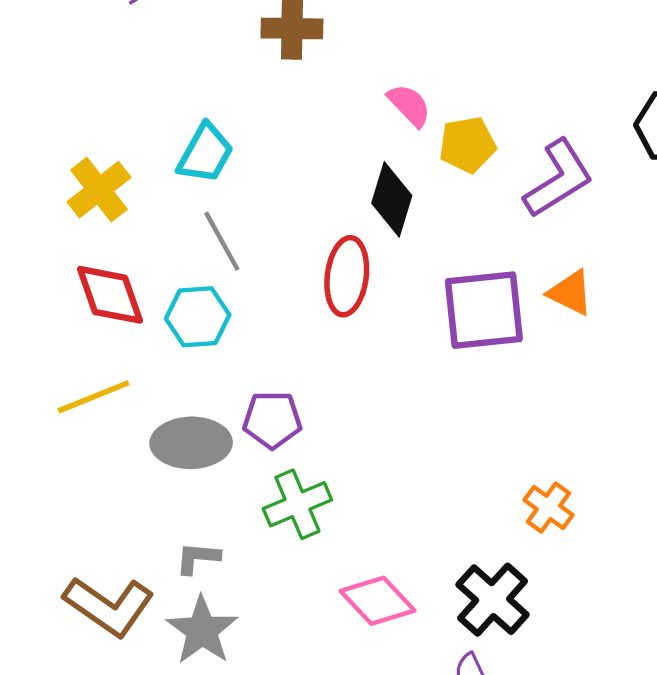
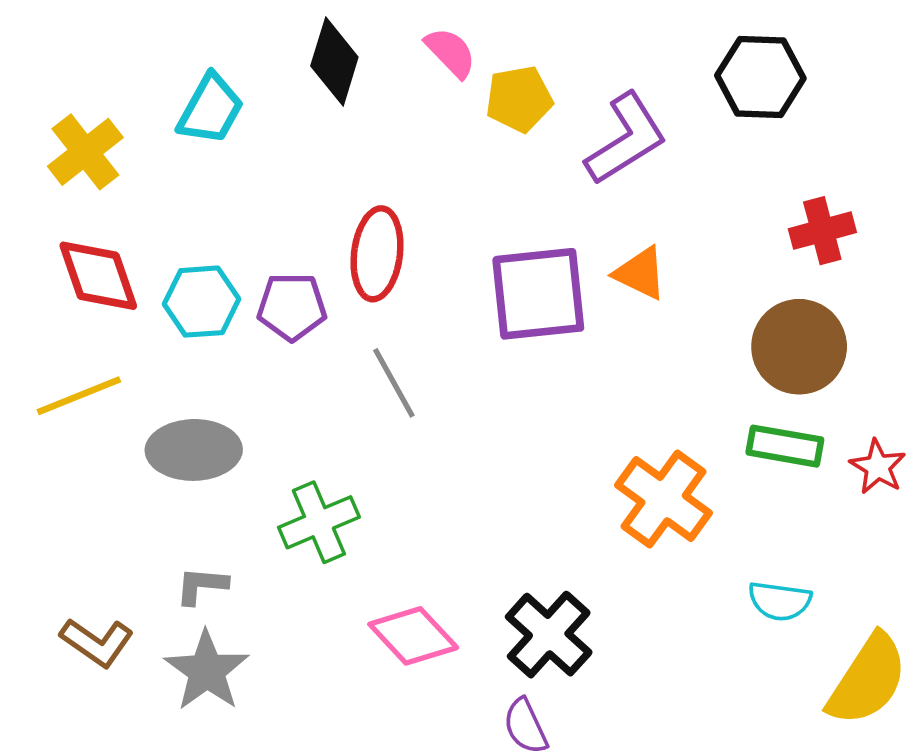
black diamond: (392, 199) -> (334, 61), moved
gray line: (222, 241) -> (394, 383), moved
purple pentagon: (272, 420) -> (292, 307), moved
orange cross: (548, 508) -> (664, 499), moved, size x1.6
brown L-shape: (109, 606) -> (97, 642), size x0.7

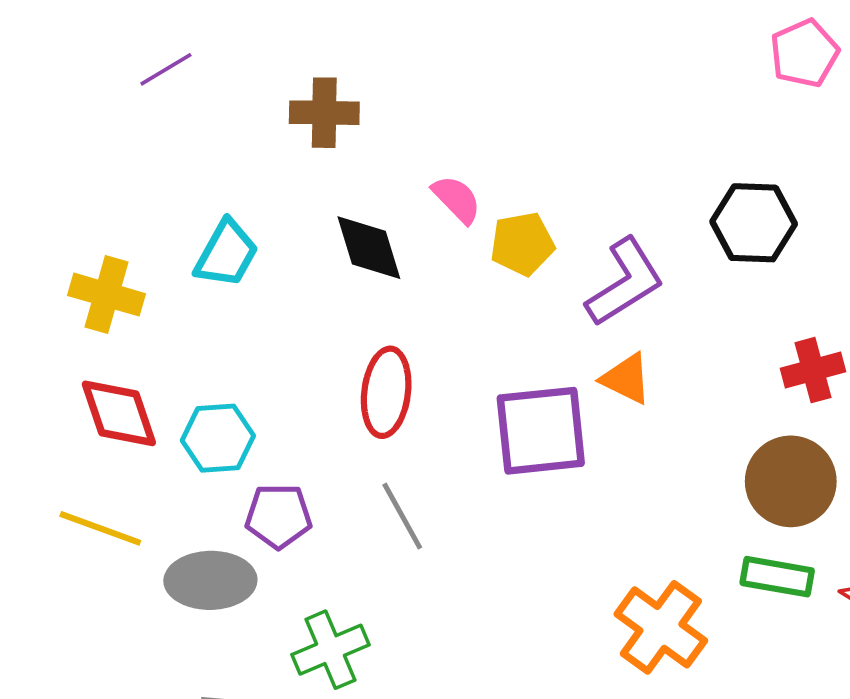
black diamond: (334, 61) -> (369, 248), moved, turned -34
yellow cross: (85, 152) -> (107, 295), turned -36
orange triangle: (640, 273) -> (626, 379), moved
purple pentagon: (292, 307) -> (278, 516), moved
yellow line: (79, 396) -> (100, 528), turned 42

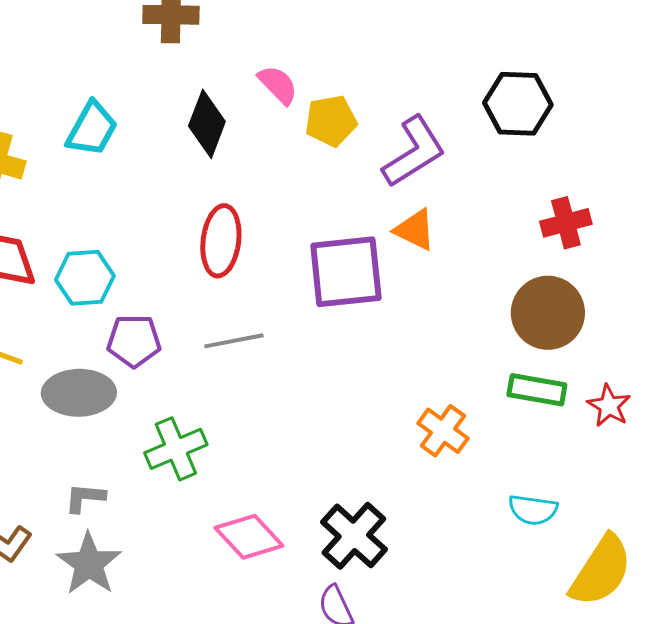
black diamond: (369, 248) -> (207, 124), turned 38
gray line: (402, 516) -> (234, 341), turned -72
orange cross: (661, 627) -> (443, 431), size x0.7

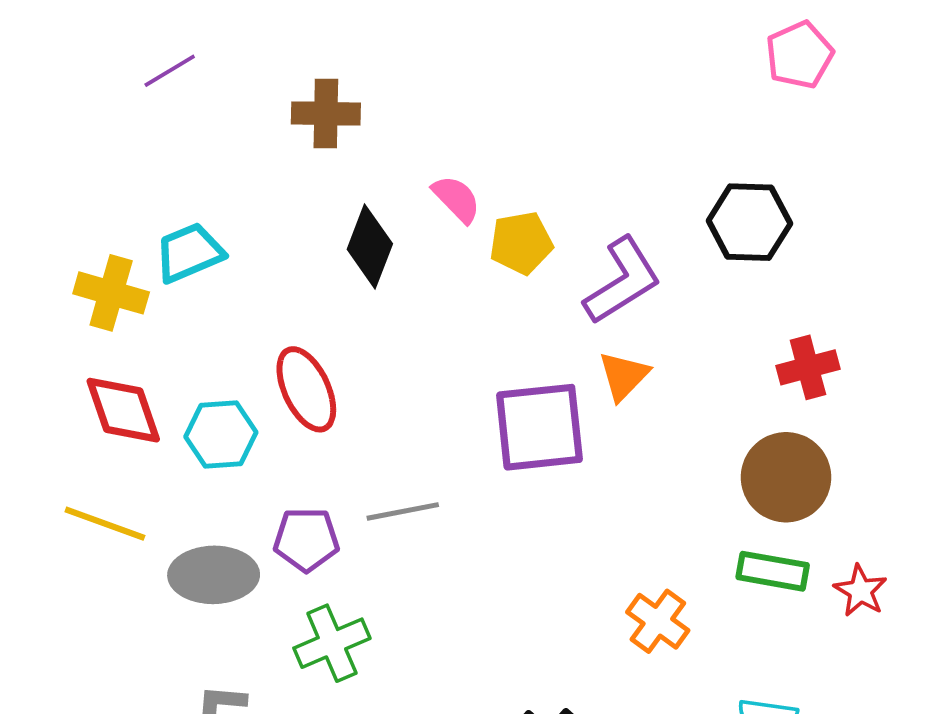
cyan trapezoid: (92, 129) -> (189, 253), moved, turned -142
orange triangle: (415, 230) -> (624, 376), turned 48
red ellipse: (221, 241) -> (306, 389), moved, turned -32
purple pentagon: (134, 341) -> (306, 539), moved

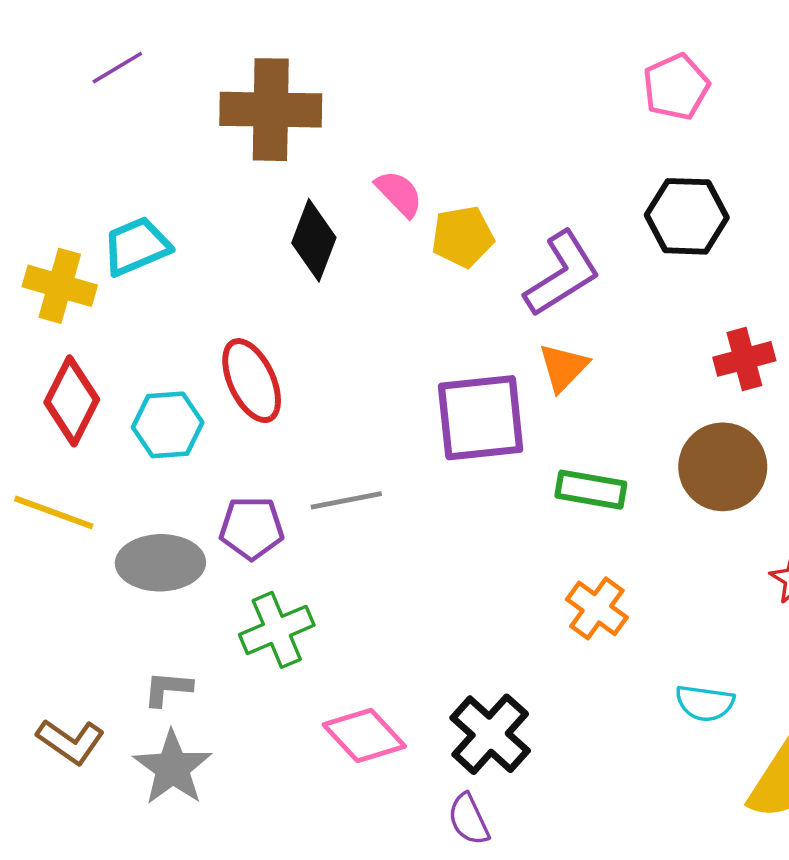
pink pentagon: (799, 55) -> (676, 87), moved
brown cross: (326, 114) -> (271, 110), size x1.5
red diamond: (123, 410) -> (72, 401), turned 46
green rectangle: (773, 571) -> (591, 490), moved

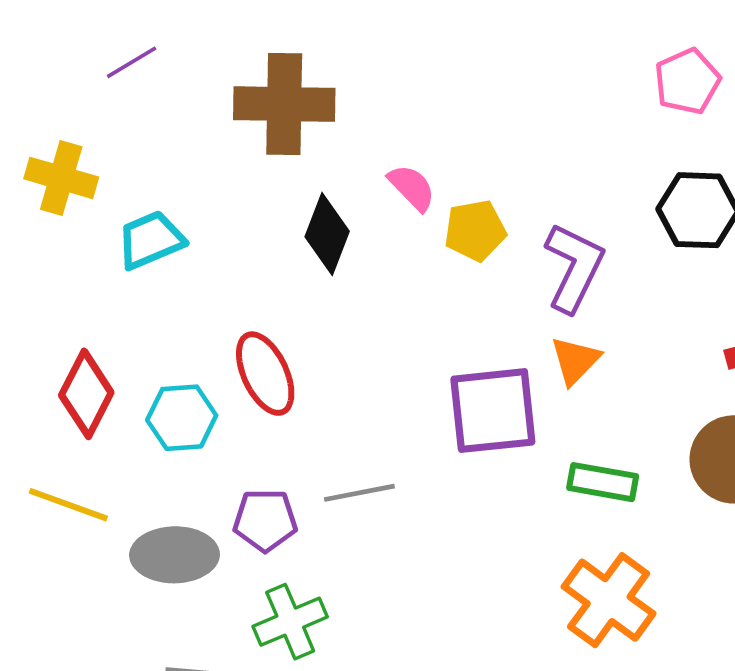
purple L-shape: (562, 274) -> (574, 267), turned -32
yellow cross: (60, 286) -> (61, 178), moved
orange cross: (597, 608) -> (609, 600), size x1.5

